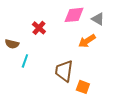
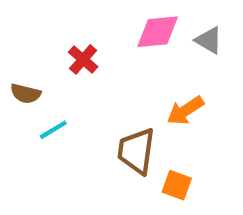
orange arrow: (87, 41) -> (185, 111), moved
cyan line: (25, 61) -> (53, 130), turned 40

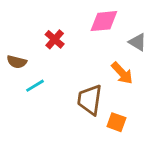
gray triangle: (209, 40) -> (138, 42), moved
orange arrow: (185, 111) -> (122, 73), turned -100

